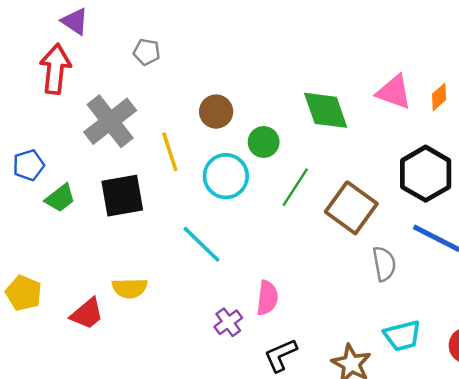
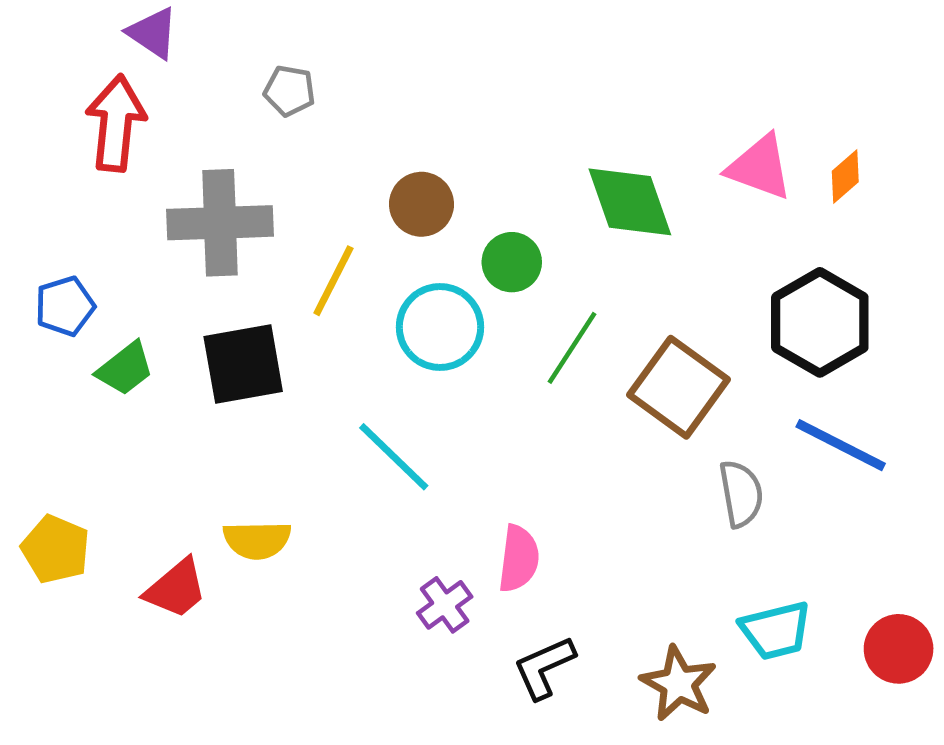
gray cross: (110, 121) -> (220, 223), turned 36
yellow line: (170, 152) -> (333, 281), turned 45

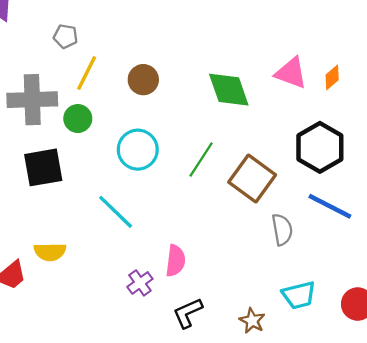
brown circle: (421, 204) -> (143, 80), moved
green circle: (512, 262) -> (78, 119), moved
yellow line: (333, 281) -> (87, 73), moved
brown star: (679, 684) -> (252, 321), size x0.7

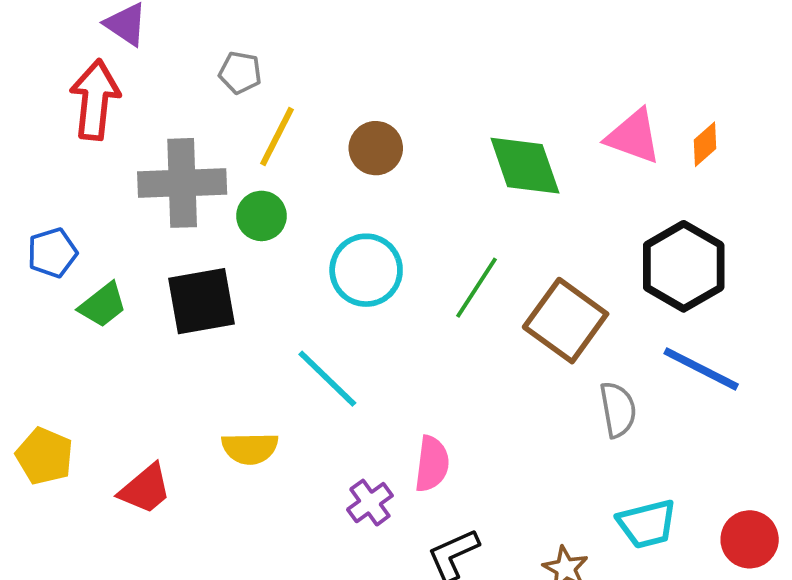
yellow semicircle: (50, 252) -> (250, 448), moved

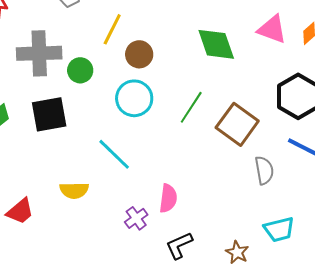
yellow line: (277, 137) -> (112, 29), moved
brown circle: (376, 148) -> (139, 54), moved

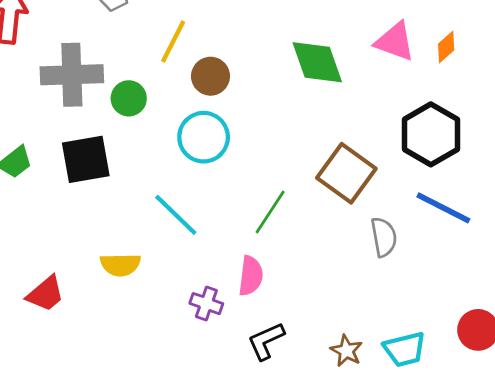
green line: (191, 107) -> (270, 212), moved
purple cross: (136, 218) -> (206, 304), turned -35
cyan trapezoid: (279, 229) -> (405, 349), moved

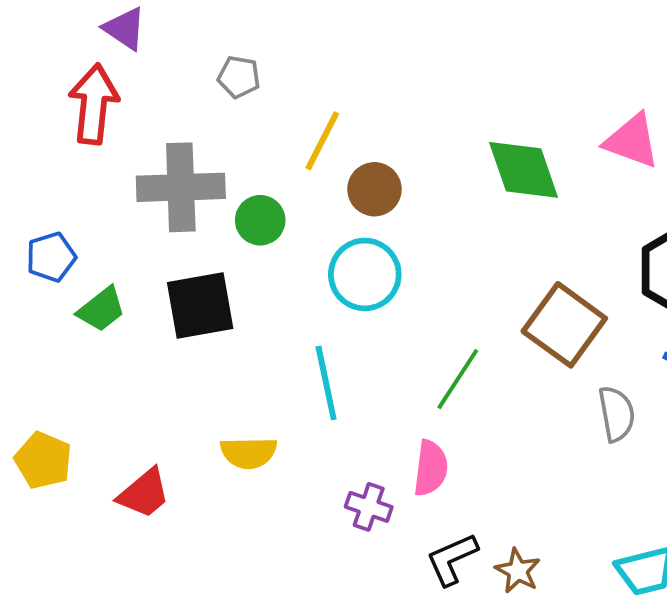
cyan line: (176, 215) -> (326, 383), turned 34
brown star: (346, 351) -> (518, 571), moved

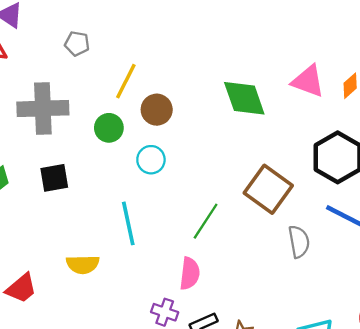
green circle: (260, 220) -> (109, 128), moved
cyan circle: (365, 274) -> (151, 160), size x0.7
black square: (200, 305) -> (54, 178), size x0.7
purple cross: (369, 507) -> (165, 312), moved

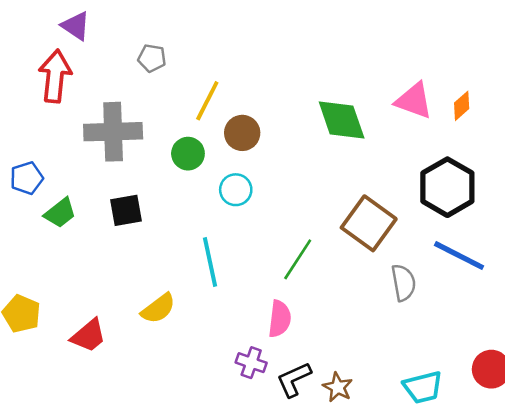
yellow semicircle: (83, 264) -> (158, 308), turned -36

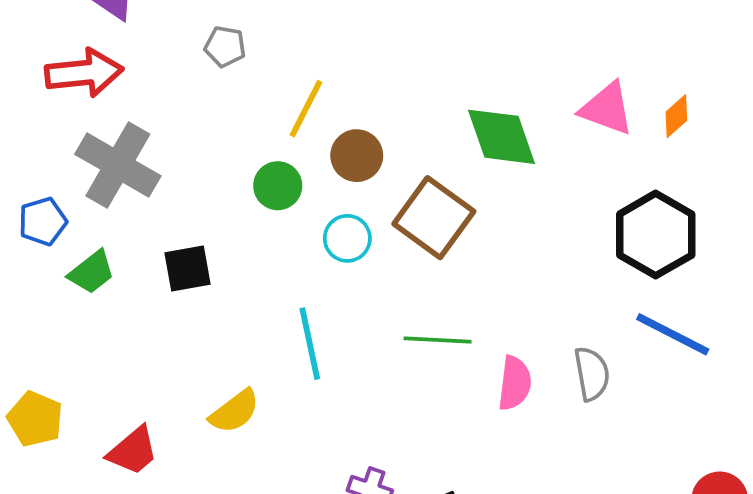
red arrow: (55, 76) -> (84, 73), turned 78
gray cross: (113, 132) -> (118, 165), moved, turned 32
brown square: (369, 223) -> (434, 218), moved
green line: (298, 259) -> (438, 340), turned 60
pink semicircle: (280, 319) -> (515, 383), moved

